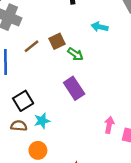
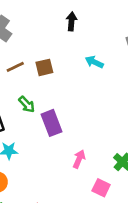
green arrow: (75, 54) -> (27, 104), moved
pink arrow: (109, 125) -> (79, 159), moved

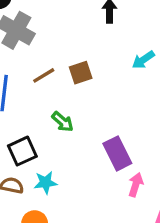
cyan arrow: (94, 62) -> (143, 60), turned -54
purple rectangle: (52, 123) -> (117, 153), moved

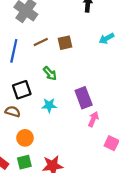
cyan star: (45, 183) -> (49, 105), moved

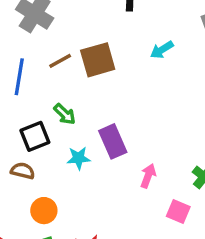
brown square: (65, 43) -> (98, 60), size x1.5
green arrow: (50, 73) -> (65, 114), moved
purple rectangle: (84, 98) -> (113, 141), moved

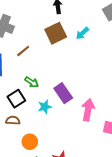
brown square: (98, 60) -> (56, 33), moved
pink arrow: (148, 176) -> (88, 110), size x1.5

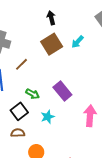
purple rectangle: (63, 93) -> (62, 91), moved

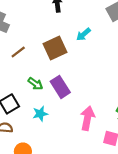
brown square: (52, 44) -> (55, 48), moved
green arrow: (33, 94) -> (35, 84), moved

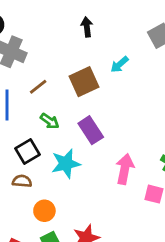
green arrow: (35, 84) -> (50, 121), moved
cyan star: (40, 114) -> (66, 164), size x1.5

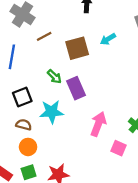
brown line: (38, 87) -> (44, 36), moved
green arrow: (50, 121) -> (54, 77), moved
brown semicircle: (22, 181) -> (24, 125), moved

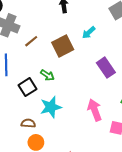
purple rectangle: (76, 88) -> (106, 68), moved
black square: (22, 97) -> (28, 87), moved
pink arrow: (98, 124) -> (95, 110), turned -30

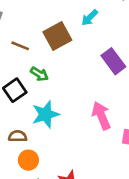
brown line: (31, 41) -> (20, 46), moved, turned 64

